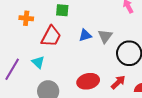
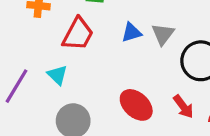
red ellipse: (88, 81) -> (136, 105), turned 55
red arrow: (118, 82) -> (183, 107), turned 98

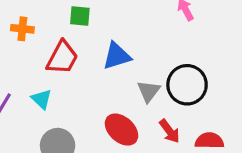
blue triangle: (131, 32) -> (117, 56), size x1.4
gray triangle: (163, 34) -> (149, 91), moved

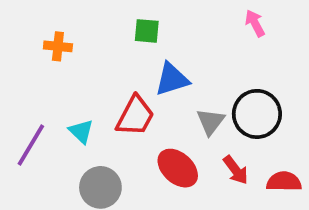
green square: (80, 16) -> (147, 31), moved
red trapezoid: (62, 58) -> (135, 116), moved

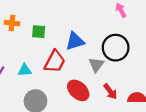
green square: (147, 31) -> (39, 32), moved
black circle: (257, 114) -> (116, 48), moved
cyan triangle: (81, 131) -> (25, 70), turned -48

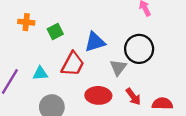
green square: (39, 32) -> (55, 31), turned -32
red ellipse: (78, 90) -> (98, 95), turned -40

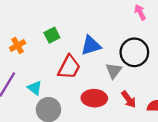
orange cross: (26, 22) -> (18, 45), moved, turned -35
cyan triangle: (40, 73) -> (35, 88), moved, turned 42

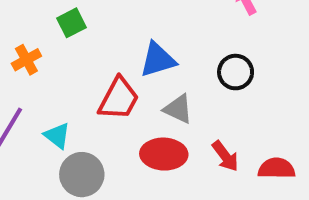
green square: (52, 35) -> (72, 23), moved
black circle: (134, 52) -> (236, 72), size x0.7
gray triangle: (114, 71) -> (178, 109), moved, turned -42

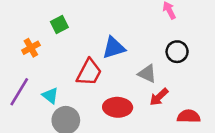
black circle: (236, 72) -> (177, 52), moved
gray triangle: (178, 109) -> (147, 74), moved
red arrow: (225, 156) -> (159, 97), moved, turned 84

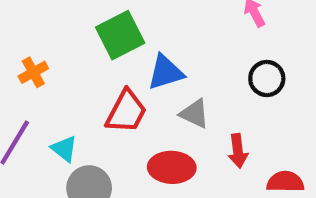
green square: (59, 25) -> (120, 35), moved, size x1.6
gray triangle: (147, 74) -> (194, 114), moved
red arrow: (159, 97) -> (238, 151), turned -54

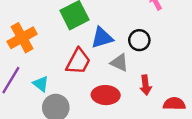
orange cross: (33, 72) -> (22, 38), size x1.6
black circle: (267, 79) -> (139, 40), moved

